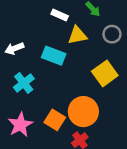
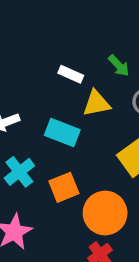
orange square: (55, 120) -> (64, 187), moved, turned 36

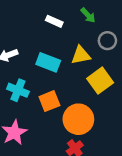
yellow triangle: (96, 103) -> (81, 55), moved
cyan cross: (19, 172) -> (18, 90), turned -30

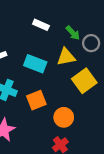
green arrow: (88, 15) -> (73, 33), moved
orange circle: (78, 119) -> (64, 117), size x0.7

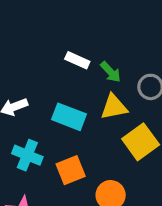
green arrow: (73, 33) -> (111, 72), moved

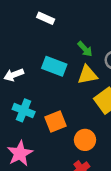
white rectangle: (77, 60) -> (46, 18), moved
cyan rectangle: (69, 117) -> (54, 66), moved

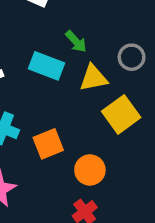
green arrow: (85, 49) -> (76, 42), moved

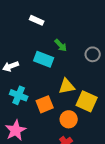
yellow triangle: (93, 78) -> (67, 86), moved
yellow square: (121, 114) -> (87, 101), moved, turned -30

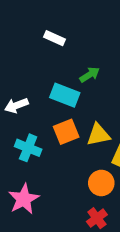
green arrow: (61, 45) -> (90, 75), turned -80
orange square: (45, 104) -> (66, 132), moved

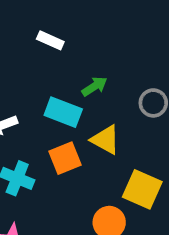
yellow triangle: (98, 135) -> (105, 140), moved, turned 40

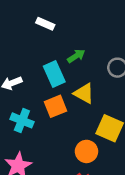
cyan rectangle: (63, 112) -> (54, 74), turned 45

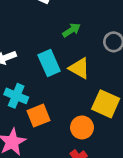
cyan rectangle: (54, 74) -> (49, 63), moved
orange square: (56, 106) -> (39, 116), moved

